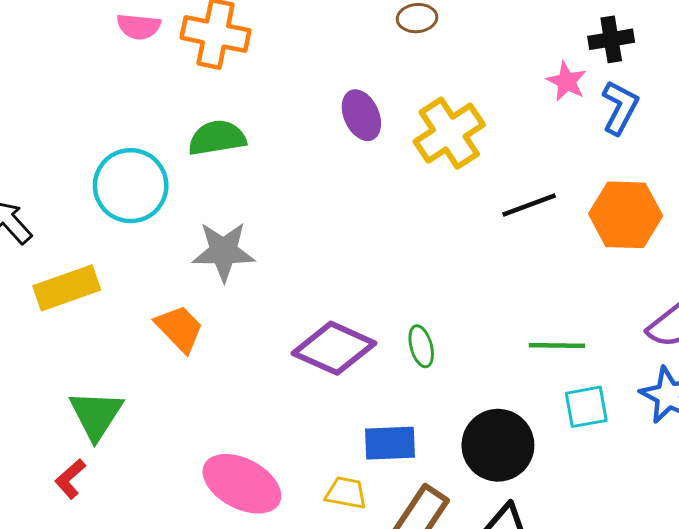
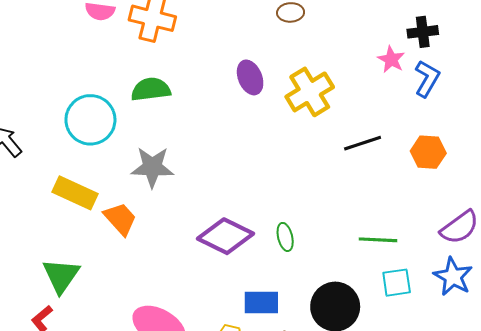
orange hexagon: (626, 215) -> (428, 152), size x0.7
yellow rectangle: (67, 288) -> (75, 193), moved, turned 42

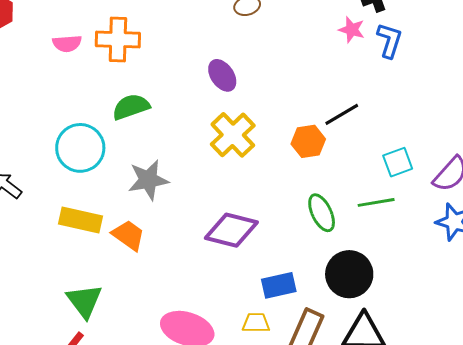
yellow cross: (310, 92) -> (233, 135), moved
orange hexagon: (428, 152) -> (308, 141), moved
green ellipse: (285, 237) -> (322, 213), moved, size x1.4
cyan square: (397, 283) -> (398, 162), moved

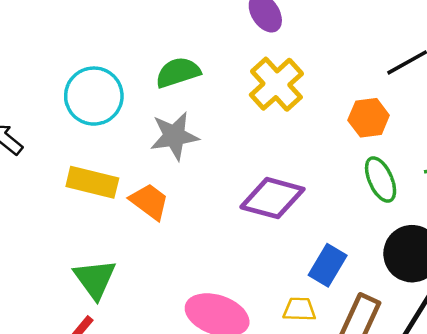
green semicircle: (131, 107) -> (178, 72), moved
orange hexagon: (308, 141) -> (369, 118), moved
blue rectangle: (279, 285) -> (328, 265), turned -48

